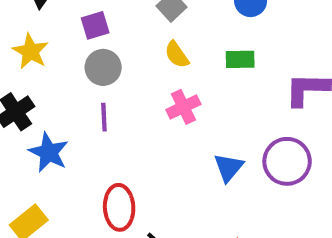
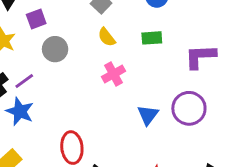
purple square: (95, 25) -> (36, 19), moved
purple line: (104, 117) -> (24, 81), moved, turned 60

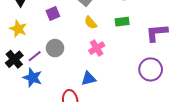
purple square: (36, 19) -> (53, 13), moved
gray circle: (55, 49) -> (55, 48), moved
blue triangle: (148, 115) -> (89, 79), moved, turned 42

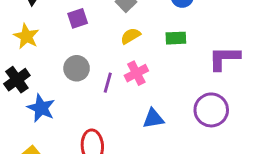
yellow semicircle: (91, 23) -> (131, 36), turned 96
purple line: (35, 56) -> (108, 83), moved, turned -40
blue triangle: (89, 79) -> (153, 119), moved

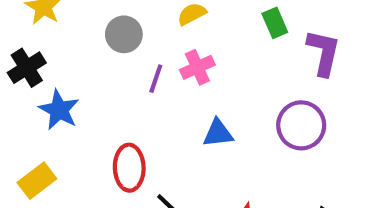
green rectangle: (176, 38) -> (275, 23), moved, turned 66
purple L-shape: (224, 58) -> (324, 53), turned 100
gray circle: (77, 68) -> (124, 34), moved

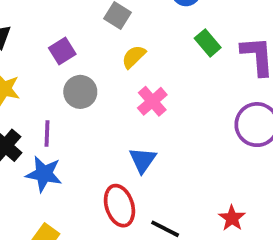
purple line: (156, 79) -> (47, 133), moved
blue triangle: (218, 133) -> (143, 160), moved, turned -32

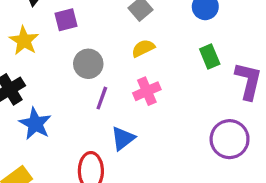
purple square: (62, 51) -> (66, 20), moved
purple line: (47, 133) -> (102, 98), moved

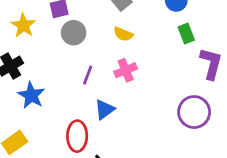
yellow semicircle: (143, 48) -> (123, 34), turned -132
green rectangle: (210, 57) -> (186, 34), moved
gray circle: (88, 64) -> (74, 33), moved

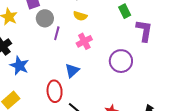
purple line: (88, 75) -> (57, 33), moved
purple circle: (194, 112) -> (121, 61), moved

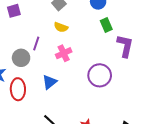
gray circle: (45, 18) -> (21, 58), moved
red ellipse: (55, 91) -> (18, 89), moved

